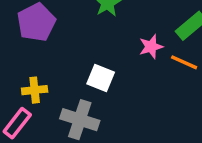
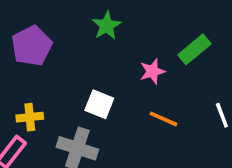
orange line: (184, 62) -> (163, 119), moved

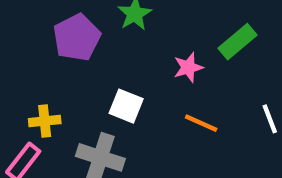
purple pentagon: (32, 46) -> (77, 37), moved

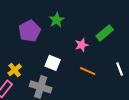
yellow cross: (45, 121) -> (15, 70), turned -32

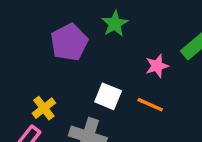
orange line: (88, 71) -> (150, 105), moved

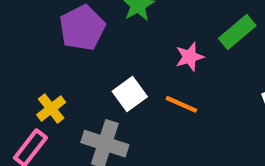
white square: (108, 96) -> (130, 94), turned 32

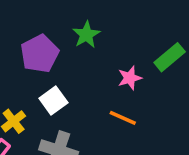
white square: (130, 94) -> (53, 100), moved

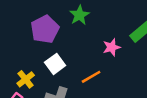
orange line: (123, 118) -> (91, 77), moved, turned -54

